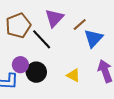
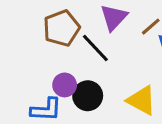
yellow triangle: (73, 75) -> (141, 100), size x1.5

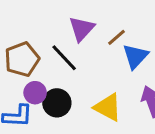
brown pentagon: (62, 28) -> (22, 59), moved

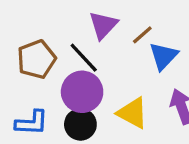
purple circle: (35, 93) -> (82, 92), moved, size x1.6
black circle: (57, 103) -> (80, 124), moved

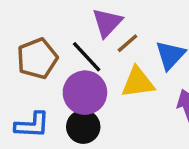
brown line: (142, 35) -> (128, 43), moved
yellow triangle: (133, 113) -> (138, 82), moved, turned -36

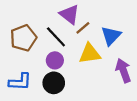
purple triangle: (107, 23) -> (69, 14), turned -35
purple circle: (85, 93) -> (55, 60), size x0.6

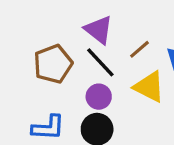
purple triangle: (69, 14) -> (99, 30), moved
yellow triangle: (90, 54) -> (149, 87), turned 35

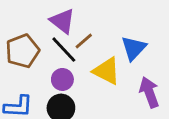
brown line: (139, 49) -> (84, 41), moved

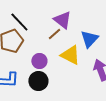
purple triangle: (62, 21) -> (62, 20), moved
black line: (64, 50) -> (19, 22), moved

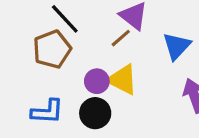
yellow triangle: (70, 55) -> (122, 80), moved

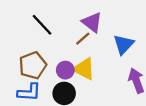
brown pentagon: (52, 49) -> (33, 65), moved

